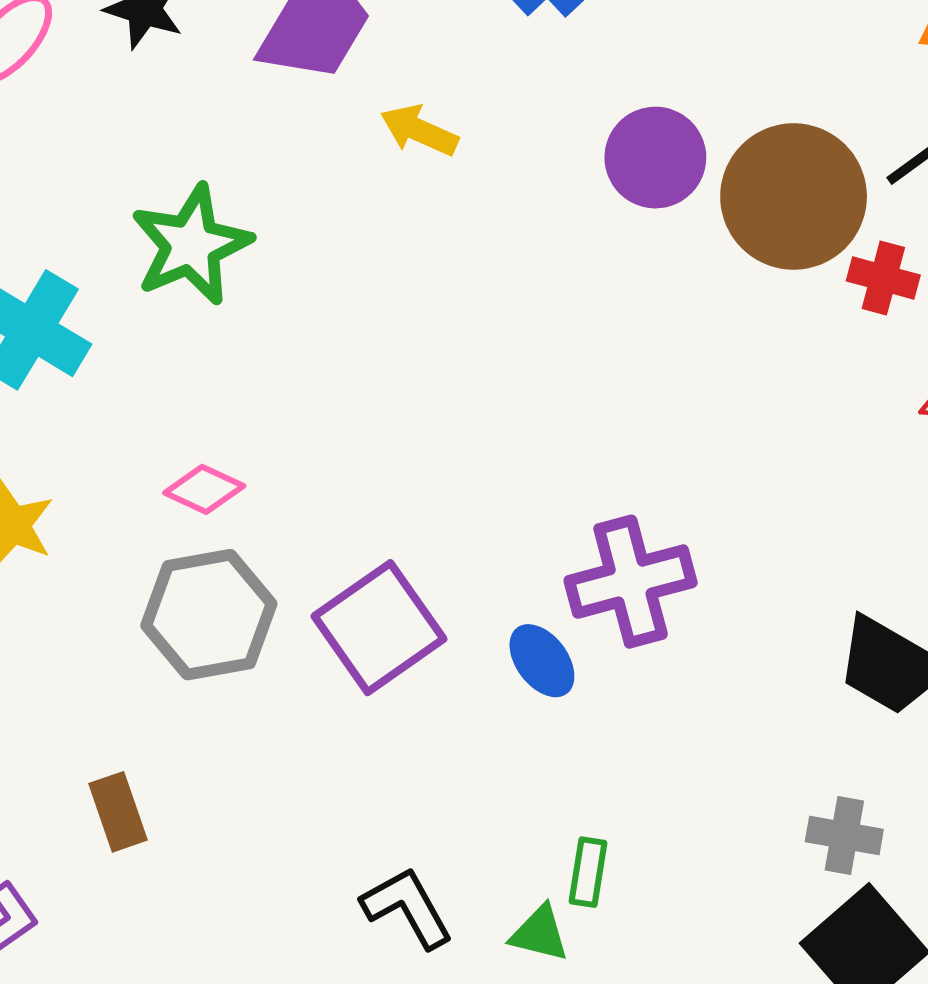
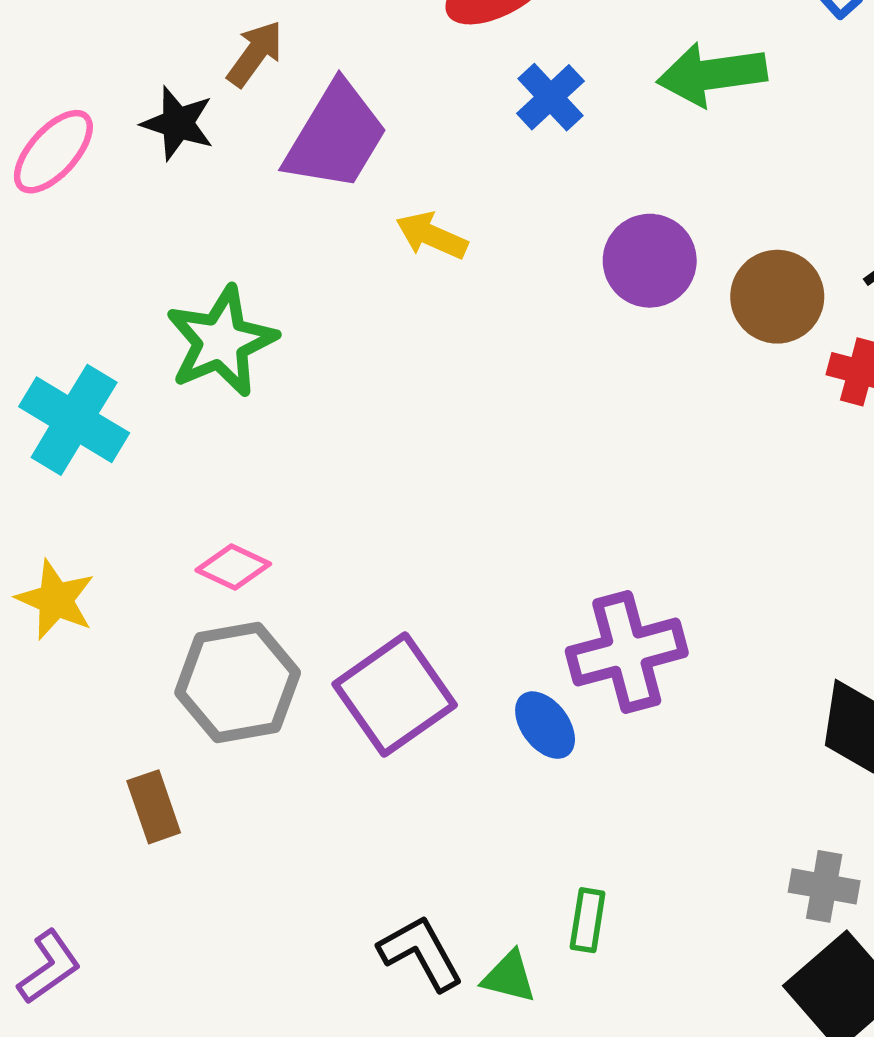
brown circle: (794, 197) -> (777, 297), size x0.7
brown rectangle: (118, 812) -> (154, 807), moved
green triangle: (540, 934) -> (509, 977), moved

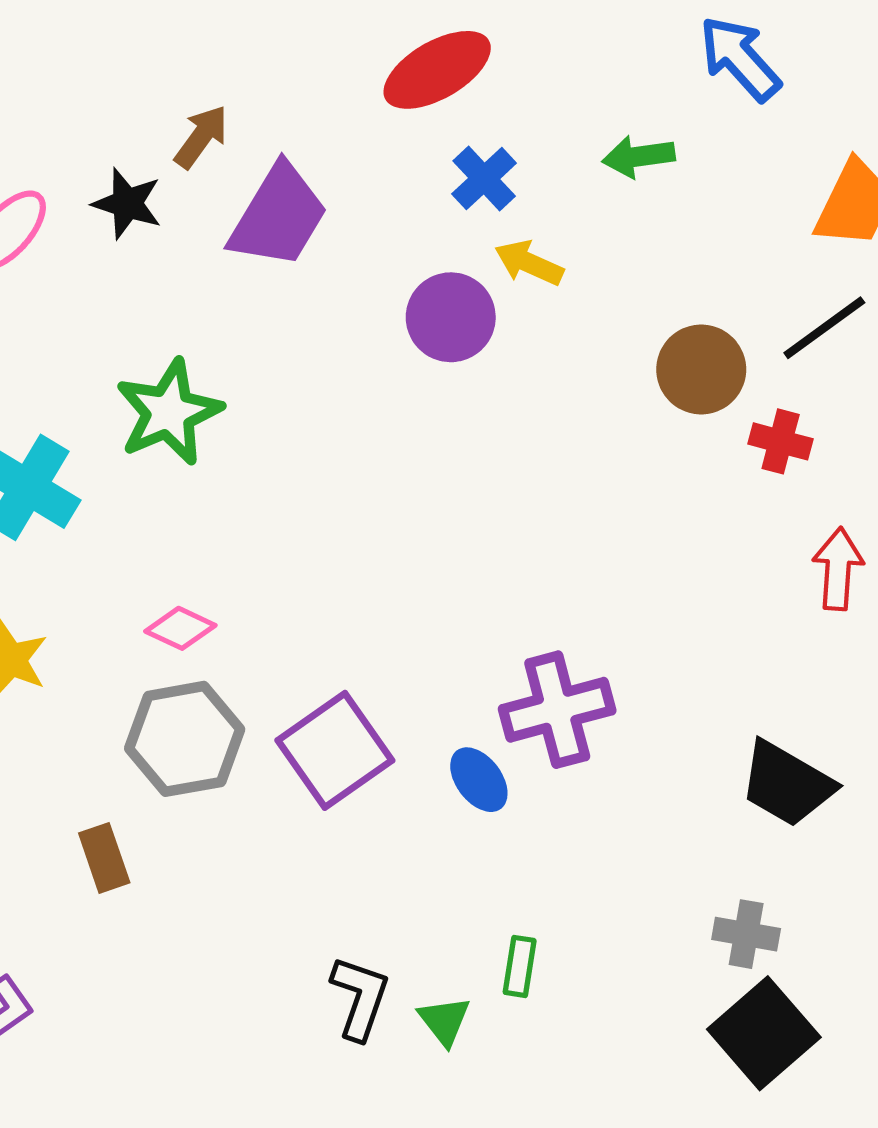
green arrow: (712, 74) -> (639, 157), size x0.7
yellow arrow: (432, 236) -> (529, 263), moved
purple circle: (650, 261) -> (451, 317), moved
black L-shape: (421, 953) -> (360, 998), turned 48
green triangle: (509, 977) -> (444, 1021), turned 38

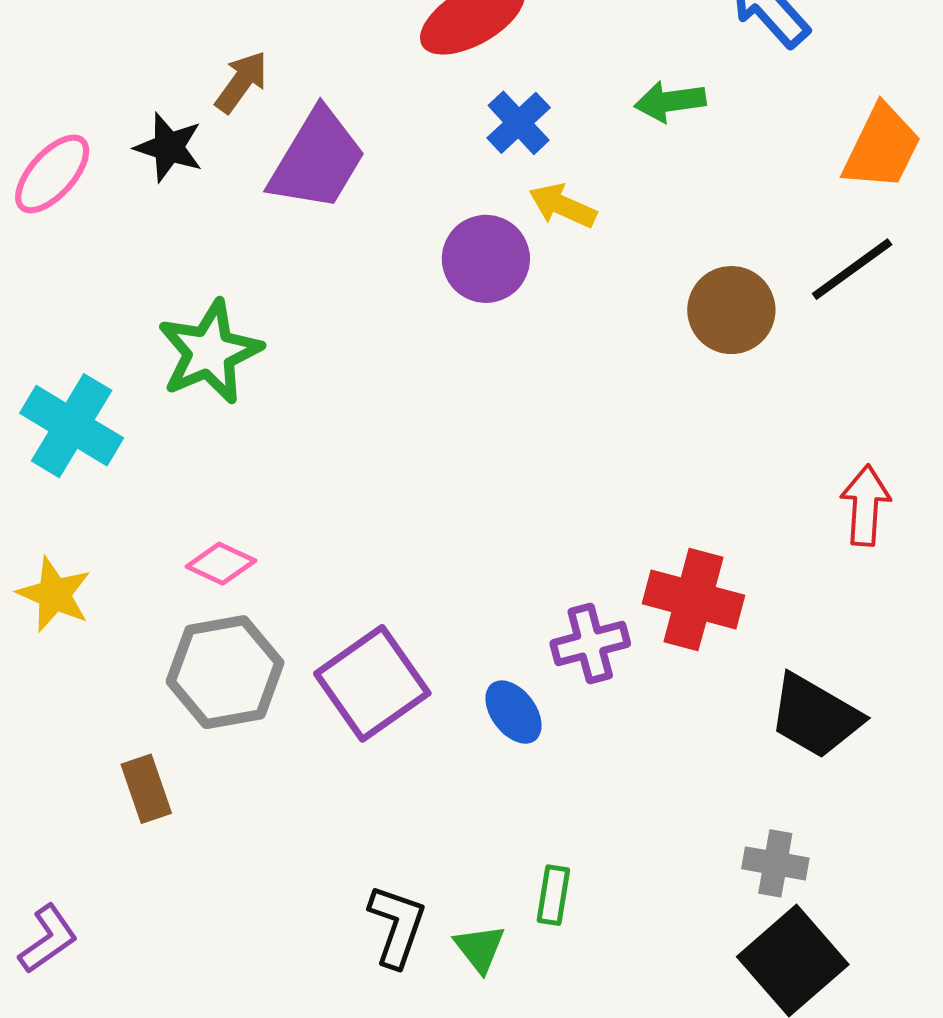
red cross: (781, 441) -> (694, 599), moved, size x1.6
purple cross: (557, 710) -> (590, 643), size x0.7

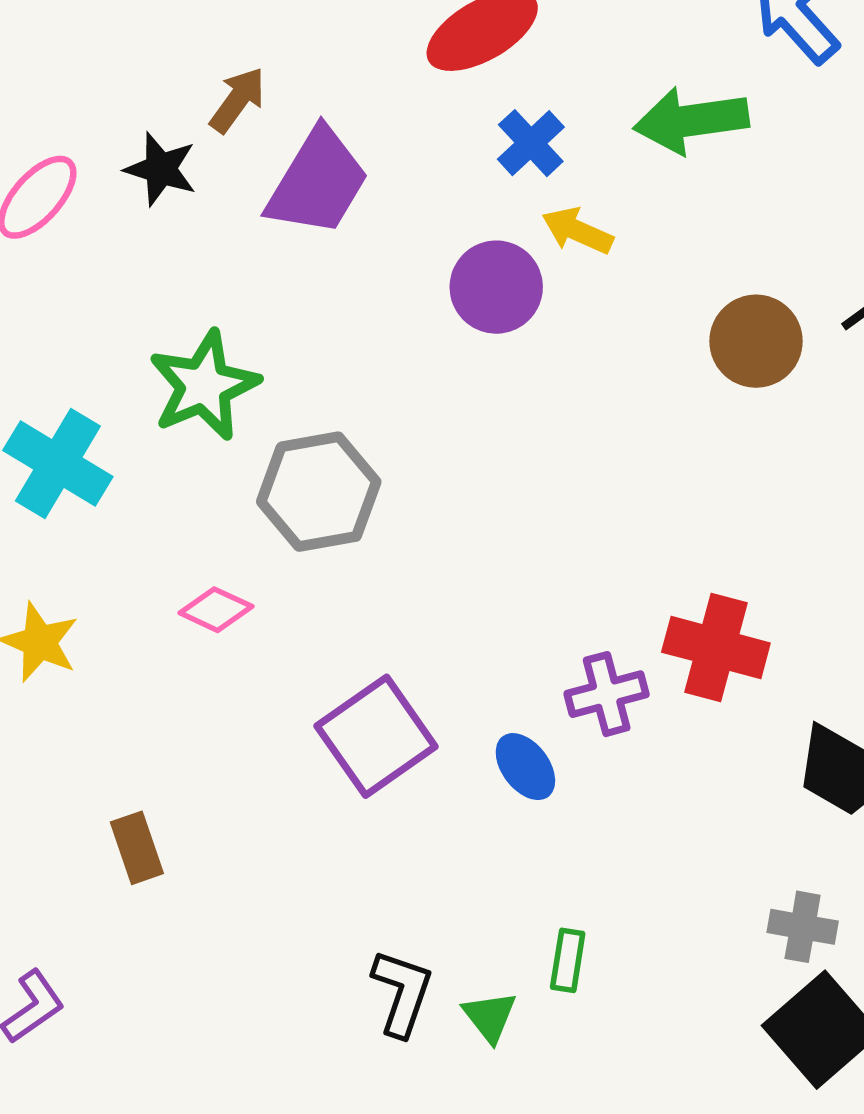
green arrow: (670, 101) -> (691, 120), size x1.5
gray hexagon: (225, 672) -> (319, 492), moved

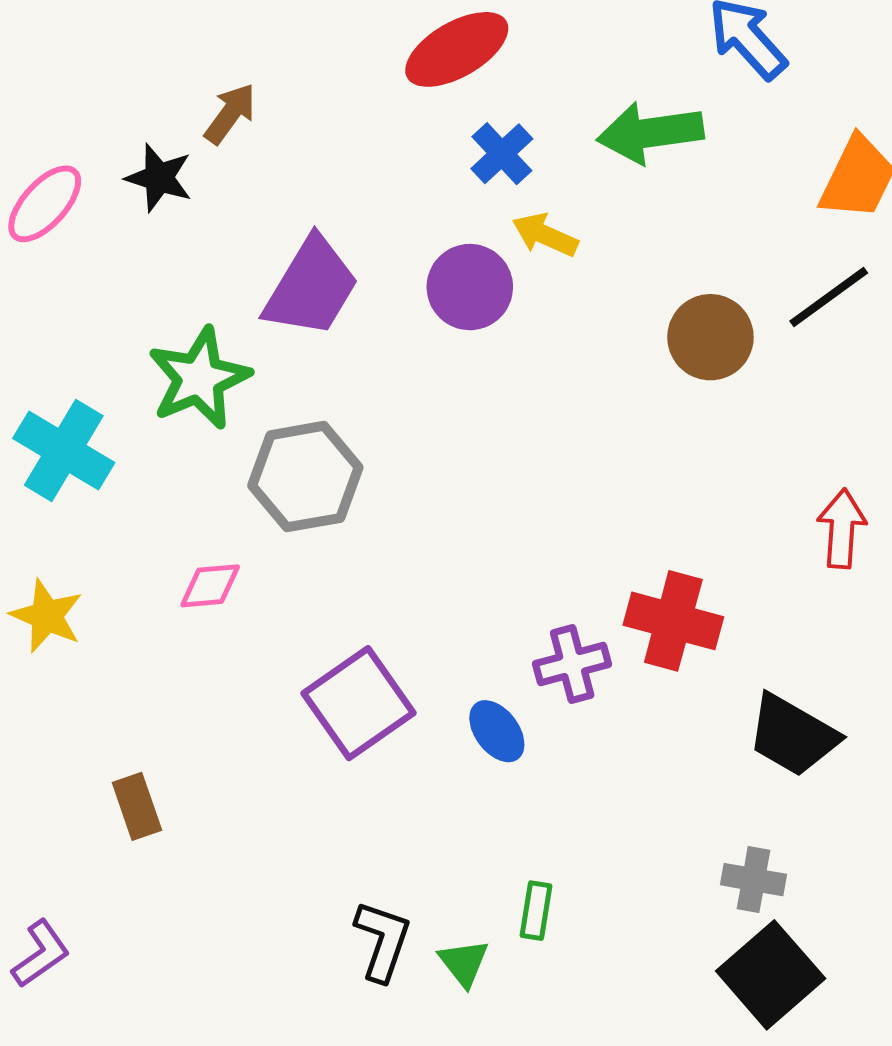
purple trapezoid: (318, 182) -> (311, 287), moved
pink diamond: (216, 610) -> (210, 586), turned -30

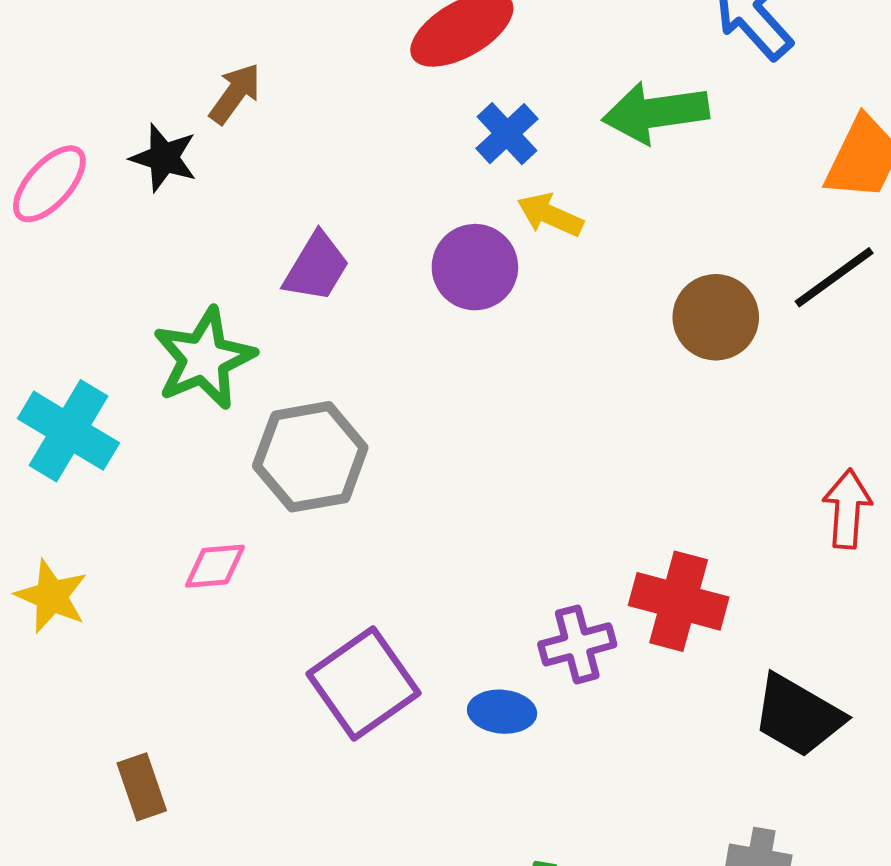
purple trapezoid: (311, 287) -> (316, 267), size x0.7
blue ellipse: (497, 731) -> (502, 712), turned -48

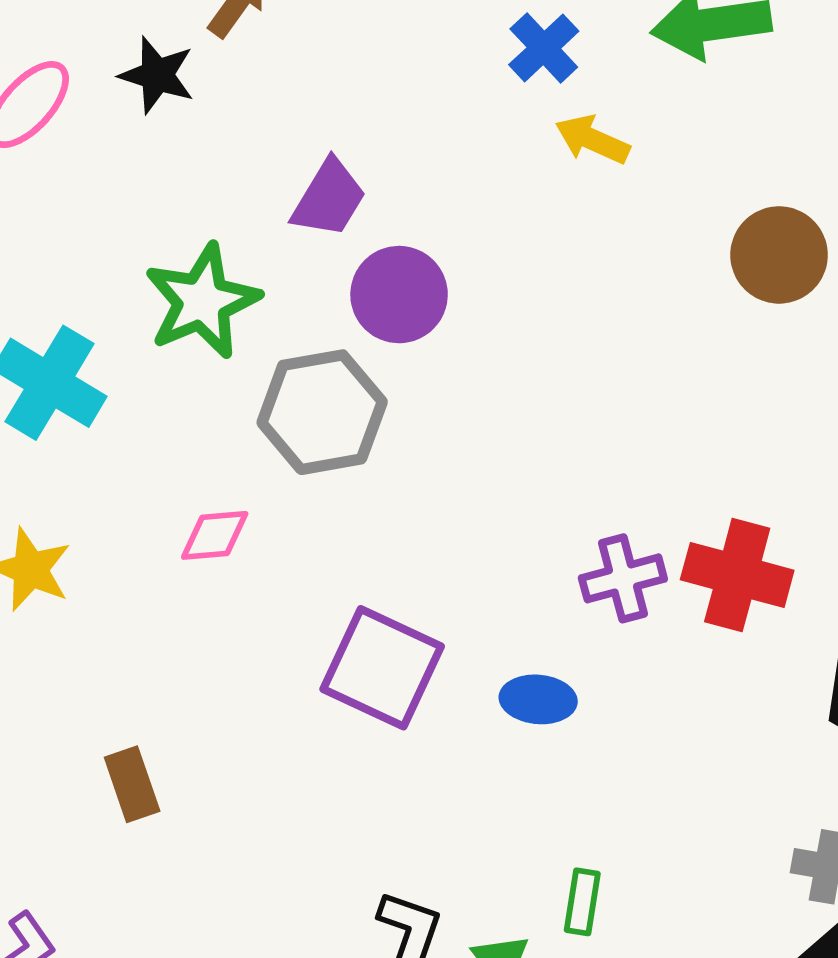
purple circle: (475, 267) -> (399, 295), moved
purple cross: (577, 644) -> (623, 578), moved
purple square: (364, 684) -> (382, 668), turned -30

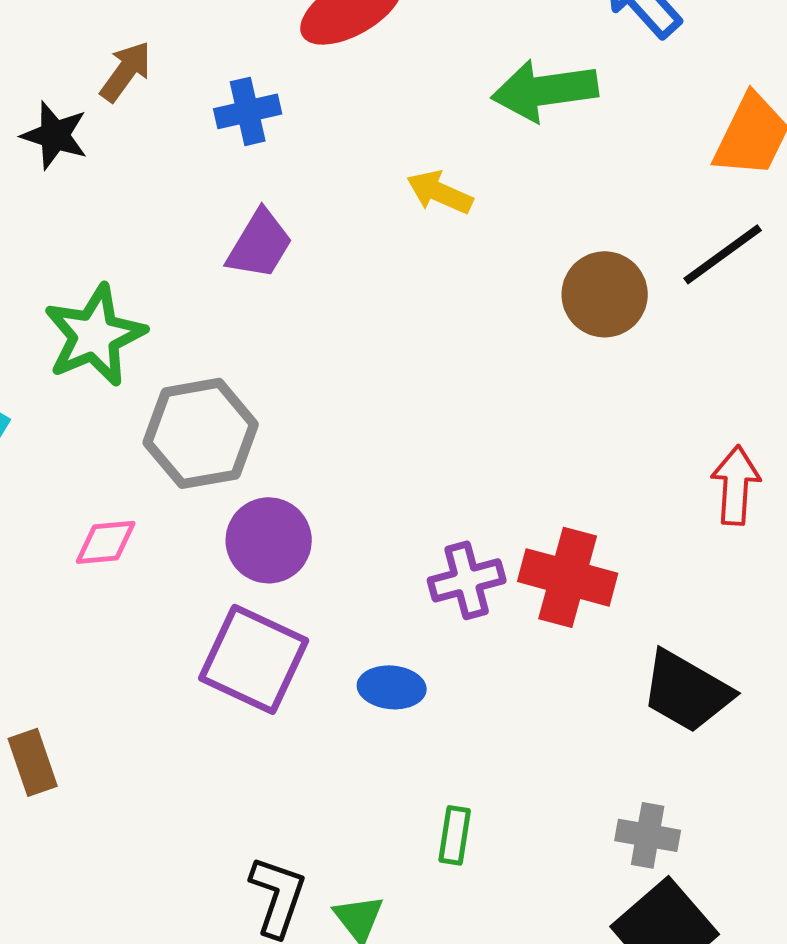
blue cross: (544, 48) -> (248, 111), moved, turned 30
purple trapezoid: (329, 198) -> (260, 244), moved
purple circle: (399, 295) -> (269, 540), moved
green rectangle: (582, 902) -> (455, 835), moved

